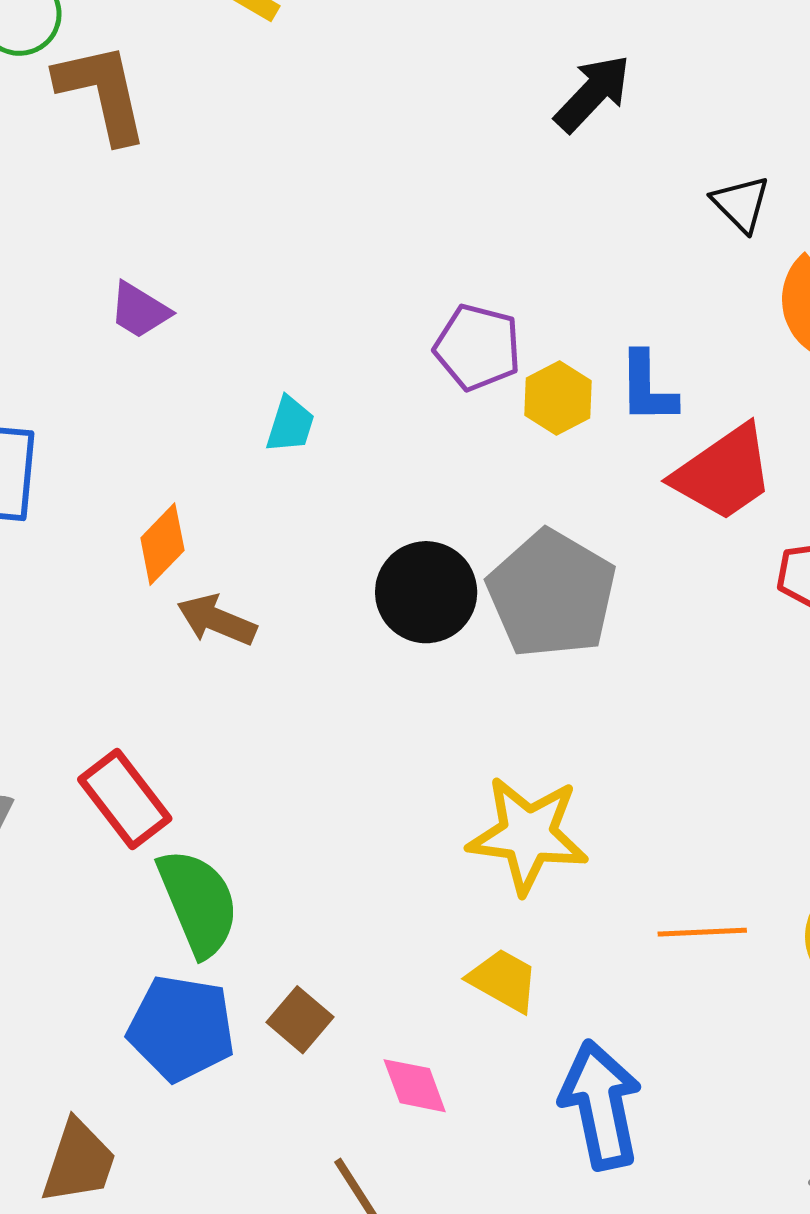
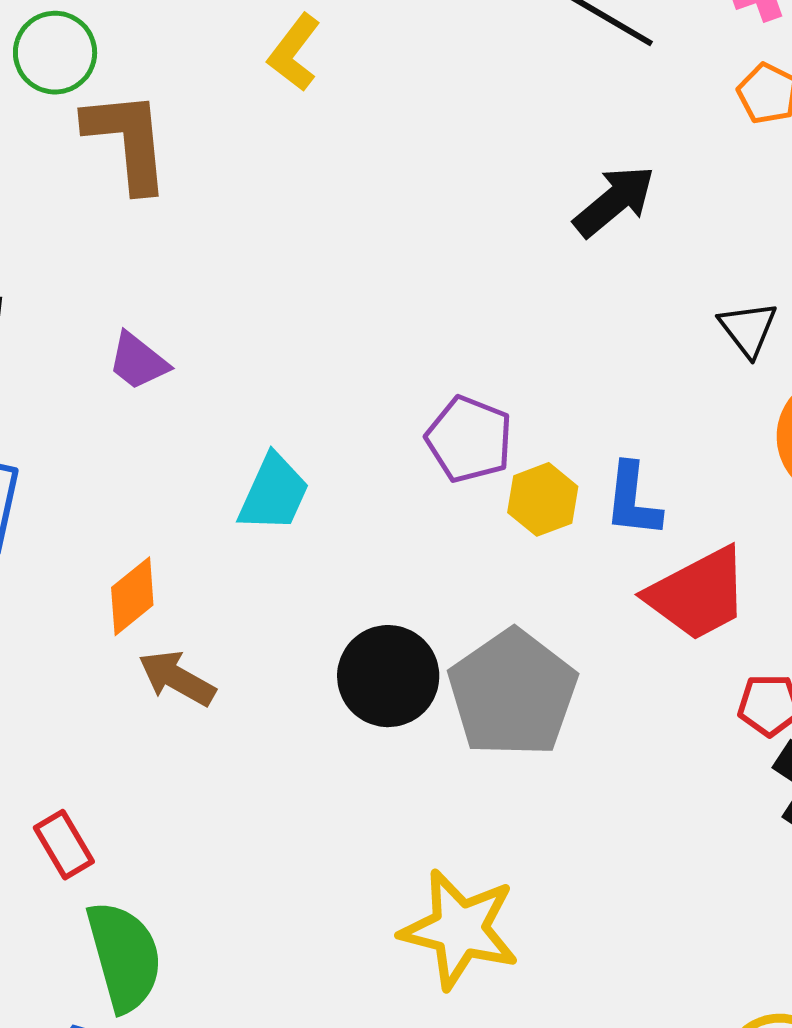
cyan trapezoid: (290, 425) -> (274, 493), size x1.4
red rectangle: (125, 799) -> (64, 845), size x0.7

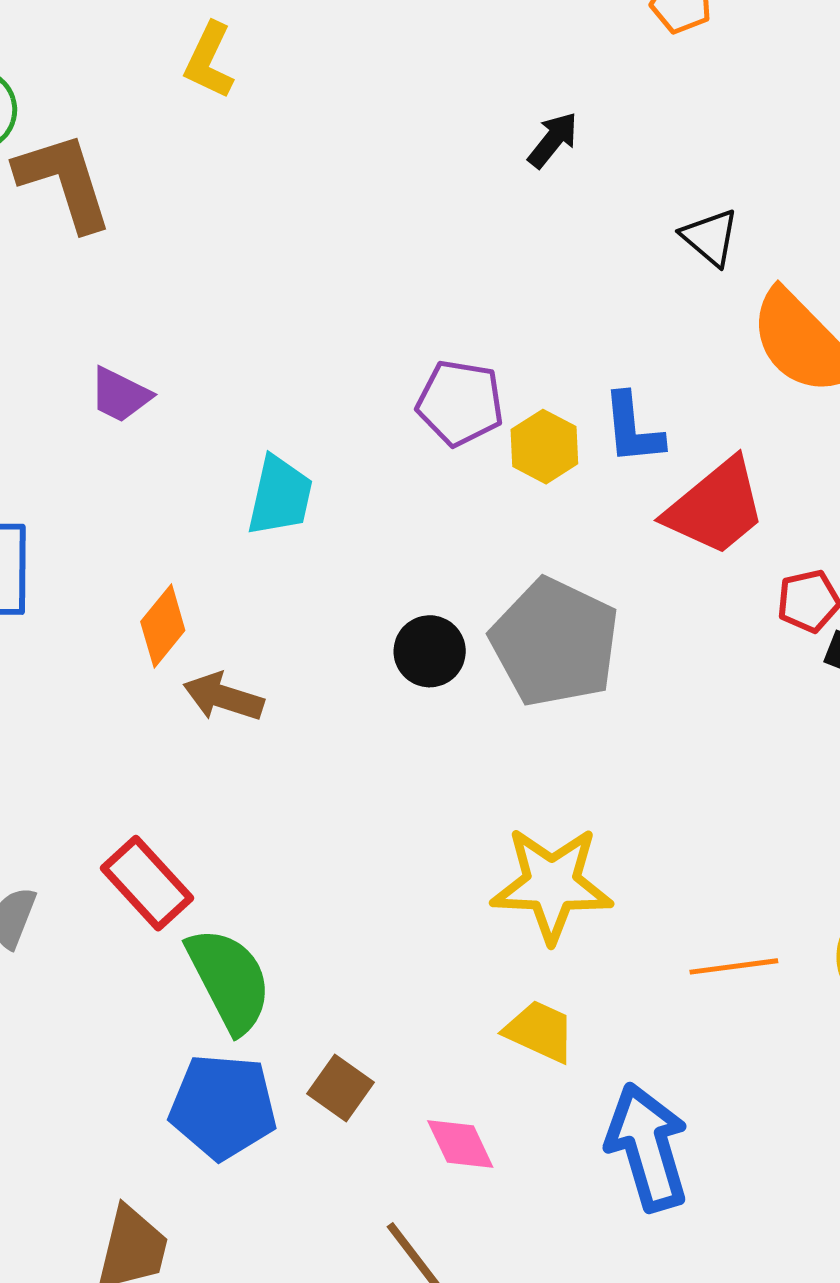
black arrow: (614, 201) -> (553, 140), size x0.7
black circle: (388, 676) -> (430, 651), size x0.7
red rectangle: (64, 845) -> (147, 883), size x1.4

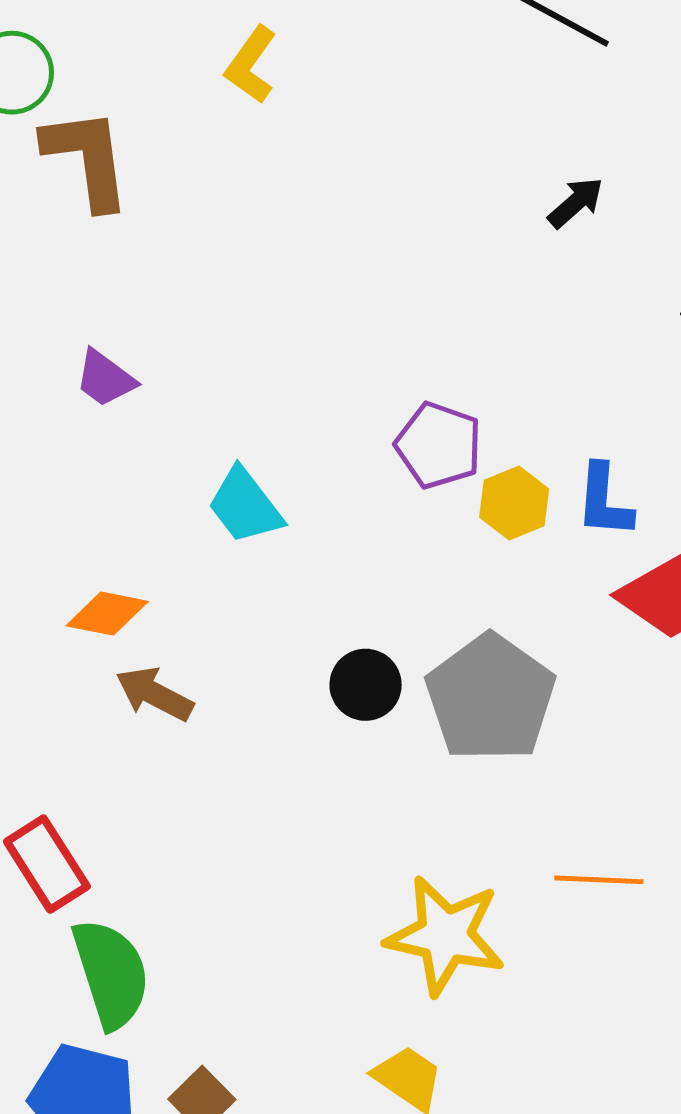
cyan trapezoid: (280, 496) -> (245, 506), turned 120
orange diamond: (163, 626) -> (107, 614), turned 52
orange line: (734, 966) -> (599, 880), moved

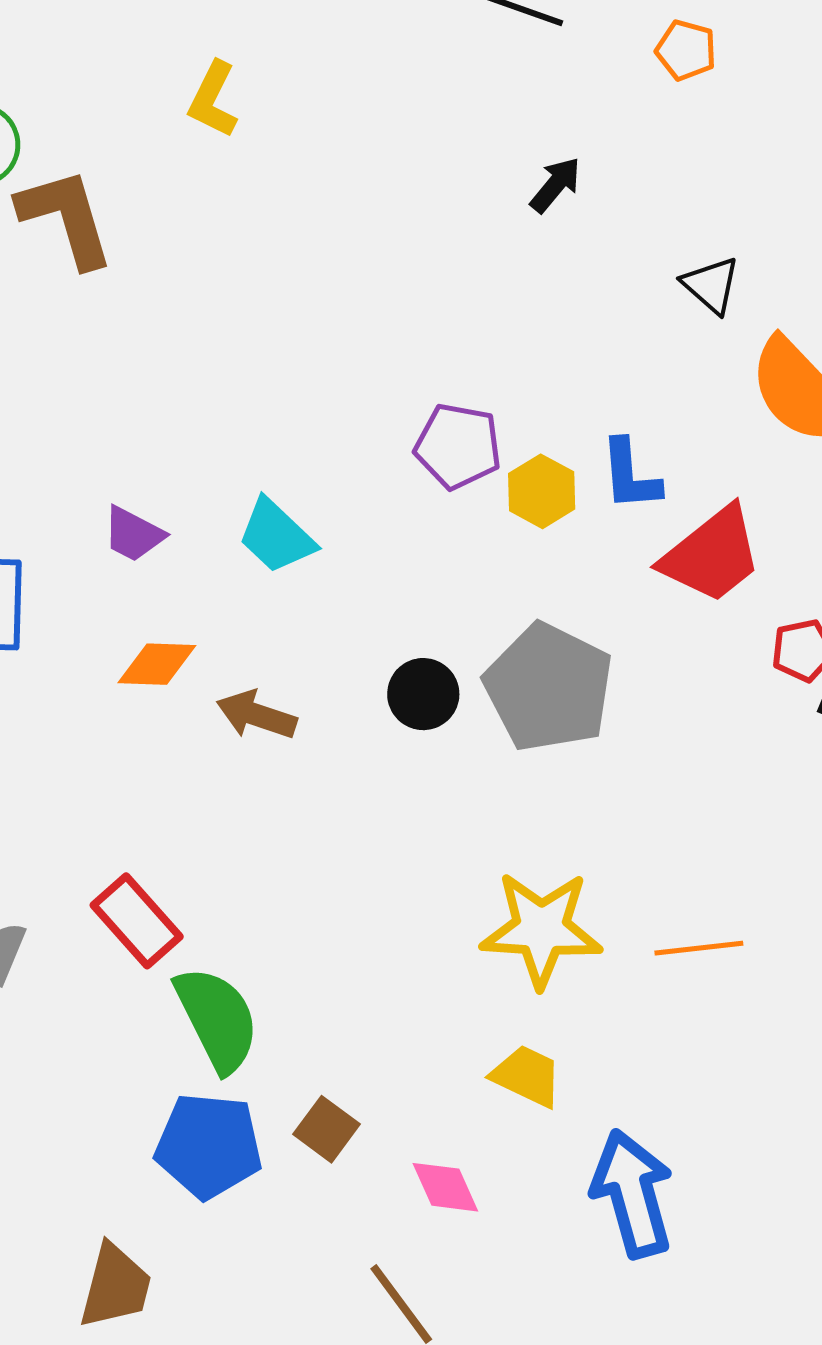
purple trapezoid: (105, 378) -> (133, 534), moved
brown arrow: (154, 694) -> (257, 715), moved
orange line: (599, 880) -> (699, 948), moved

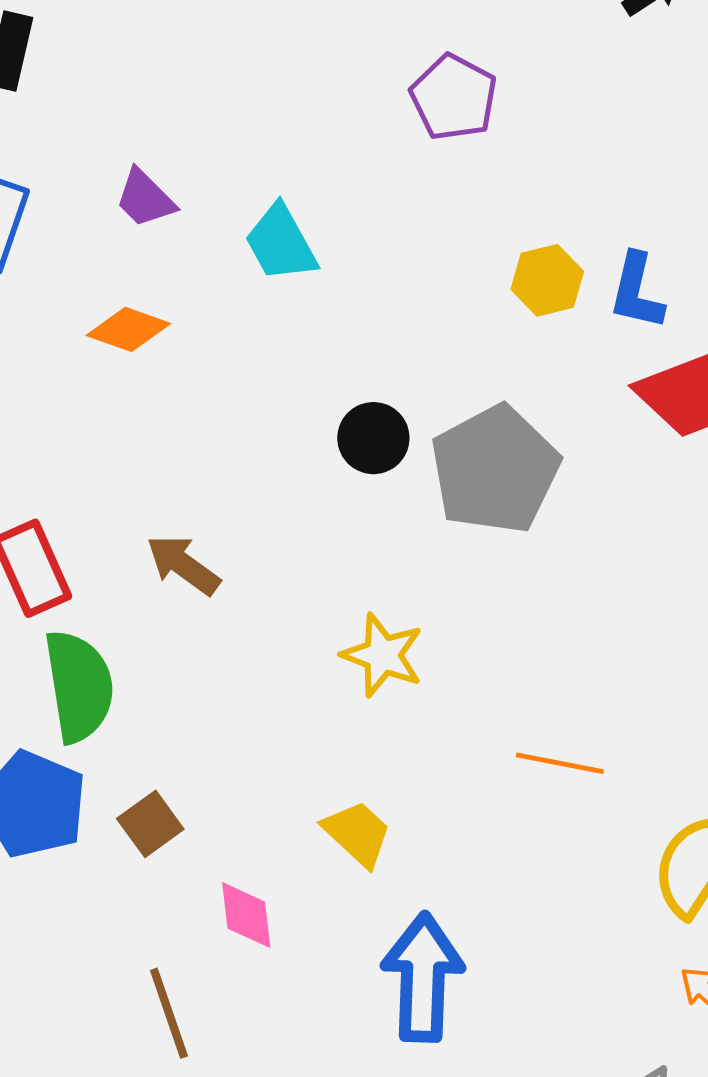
purple pentagon: (458, 446) -> (454, 97), moved
brown arrow: (257, 715) -> (183, 565), moved
yellow star: (541, 929) -> (383, 655), moved, size x0.7

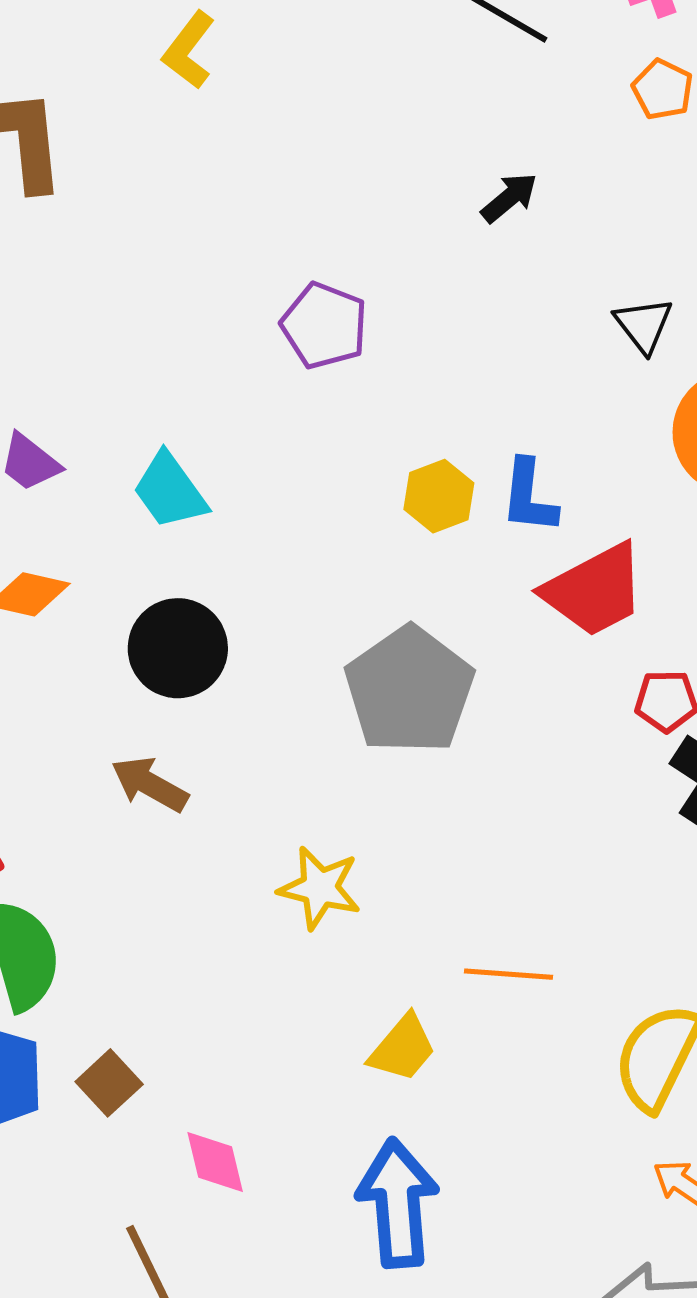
black circle: (373, 438) -> (178, 648), moved, size x1.4
brown arrow: (183, 565) -> (150, 784), moved
yellow trapezoid: (357, 833) -> (403, 1048), moved, turned 94

